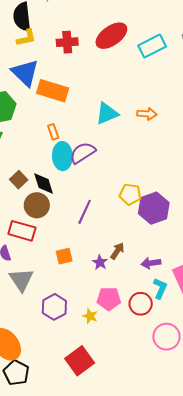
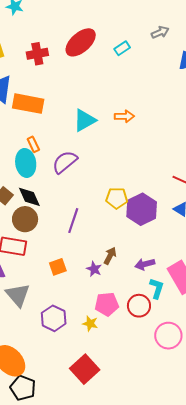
cyan rectangle: (152, 46) -> (122, 48), size x0.6
cyan ellipse: (62, 156) -> (26, 163), moved

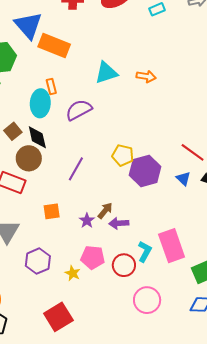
purple arrow: (145, 264) -> (119, 223), moved

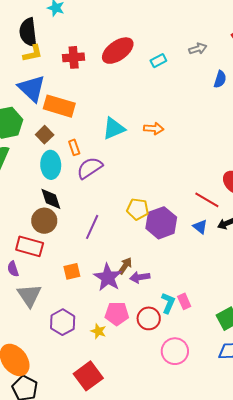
orange rectangle: (51, 86) -> (74, 147), moved
brown square: (13, 131) -> (45, 135), moved
purple star: (87, 221) -> (108, 277), size x1.8
pink rectangle: (172, 246) -> (184, 301), moved, size x0.5

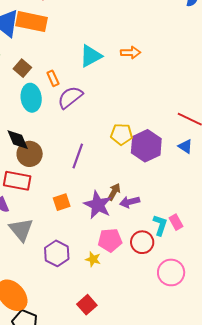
orange rectangle: (59, 106) -> (31, 22), moved
black diamond: (51, 199) -> (18, 140), moved
red square: (88, 376) -> (87, 305), size x0.7

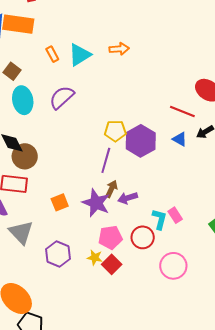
orange rectangle: (53, 78) -> (52, 54), moved
purple line: (78, 156) -> (106, 160), moved
red square: (87, 305) -> (112, 264), moved

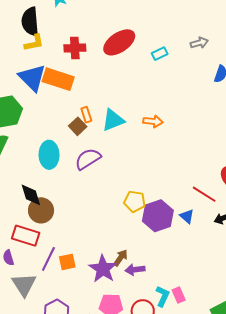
brown square: (12, 71) -> (78, 126), moved
blue triangle: (180, 139) -> (187, 216), moved
purple line: (106, 160) -> (48, 259), moved

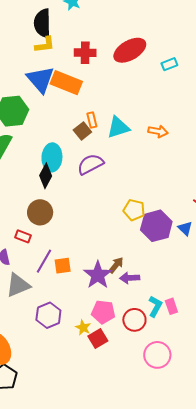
black diamond: (31, 195) -> (46, 176), moved, turned 40
red rectangle: (26, 236) -> (23, 236), size x0.6
gray triangle: (24, 285) -> (18, 285), turned 36

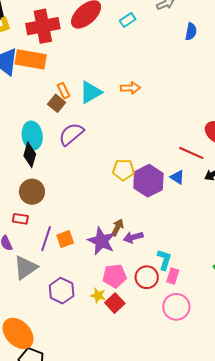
red cross: (85, 53) -> (43, 26), size x1.5
pink rectangle: (171, 306) -> (173, 276), moved, turned 49

